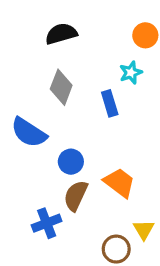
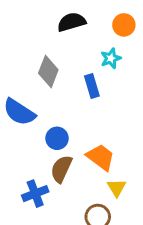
black semicircle: (61, 34) -> (72, 22), moved
yellow triangle: (144, 230) -> (117, 188), moved

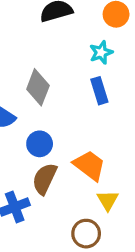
gray diamond: (48, 71) -> (38, 87), moved
blue rectangle: (92, 86) -> (99, 91), moved

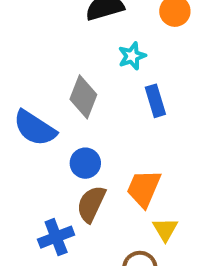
cyan star: (101, 52) -> (132, 56), moved
orange trapezoid: (89, 165) -> (144, 188), turned -104

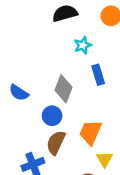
gray diamond: (83, 97) -> (64, 89), moved
blue semicircle: (35, 128) -> (19, 93), size x0.7

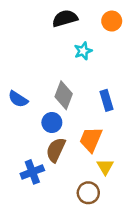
blue rectangle: (98, 75) -> (107, 100), moved

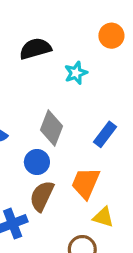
black semicircle: (65, 18) -> (35, 49), moved
blue rectangle: (107, 100) -> (105, 134), turned 54
yellow triangle: (105, 167) -> (103, 217), turned -42

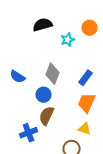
orange circle: (111, 36) -> (90, 28), moved
orange trapezoid: (86, 183) -> (87, 103), moved

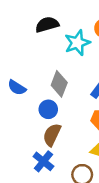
cyan star: (68, 40) -> (77, 43), size x1.5
blue cross: (29, 133) -> (43, 161), moved, turned -30

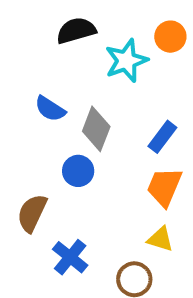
blue semicircle: (17, 88) -> (50, 109), moved
brown semicircle: (52, 135) -> (32, 213), moved

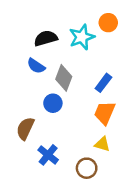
black semicircle: (76, 31) -> (46, 38), moved

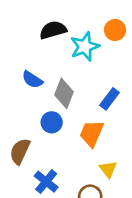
black semicircle: (46, 38) -> (53, 30), moved
orange trapezoid: (105, 113) -> (92, 133), moved
yellow triangle: (102, 144) -> (108, 169), turned 35

